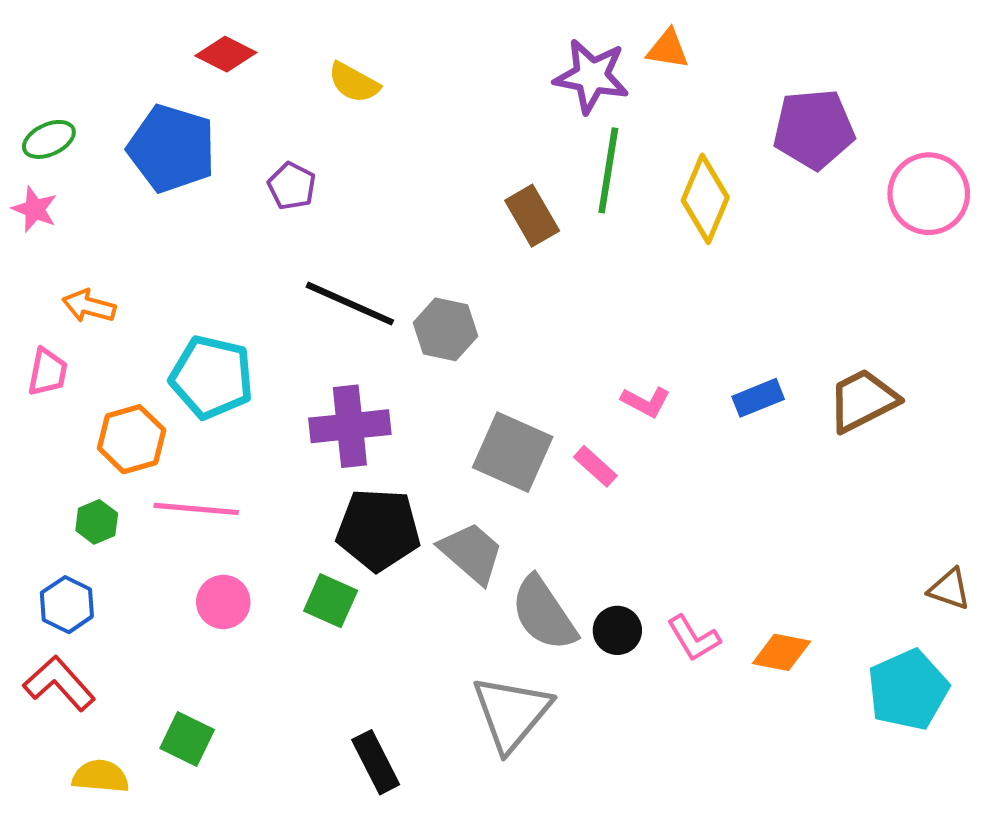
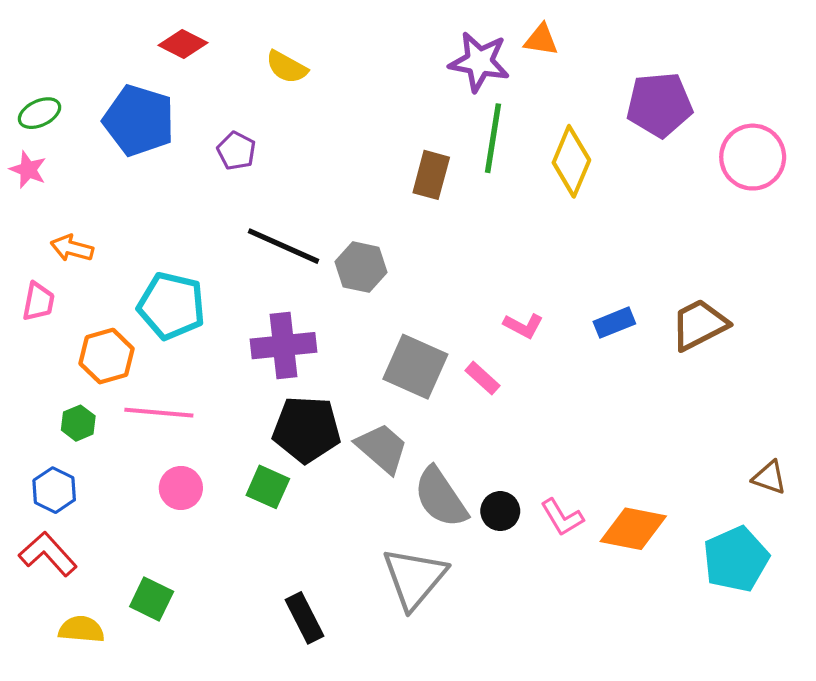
brown rectangle: (532, 216) -> (431, 175), turned 45
orange diamond: (781, 652) -> (633, 529), size x1.4

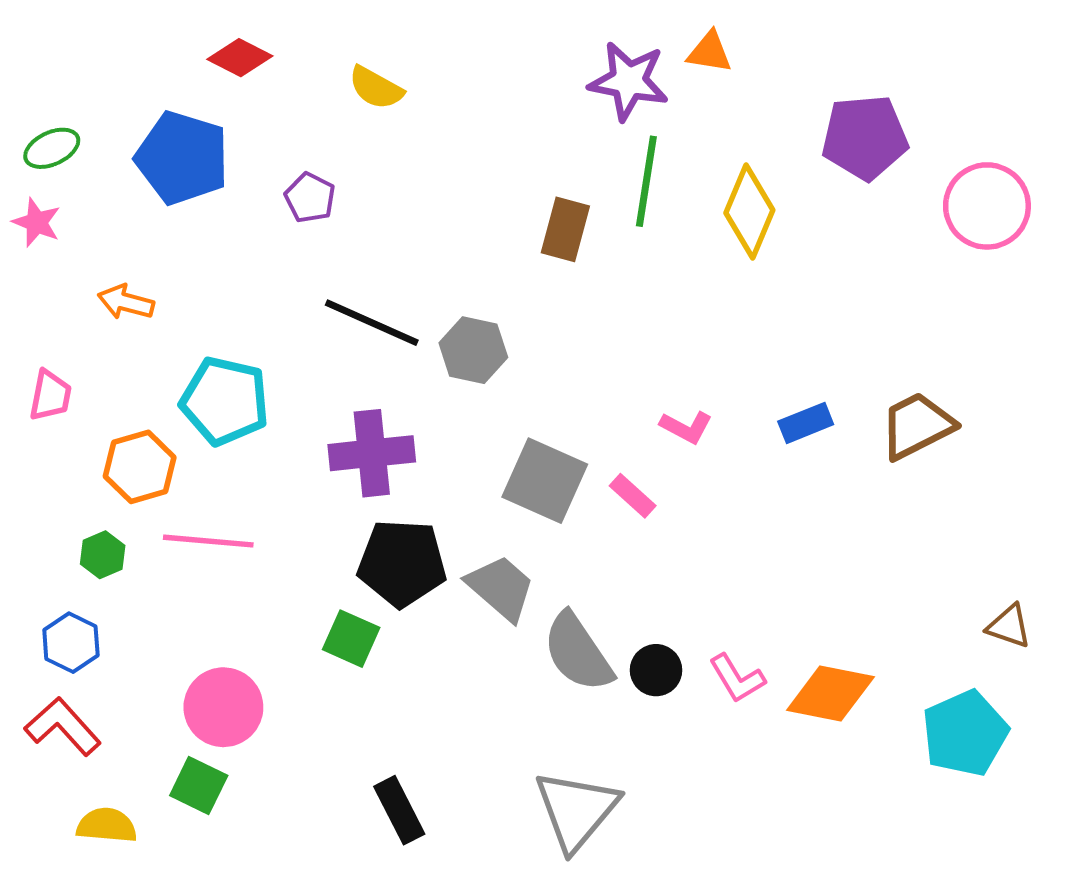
orange arrow: (72, 248) -> (126, 302), moved
pink circle: (181, 488) -> (223, 707), moved, size x1.4
gray triangle: (414, 578) -> (576, 810), moved

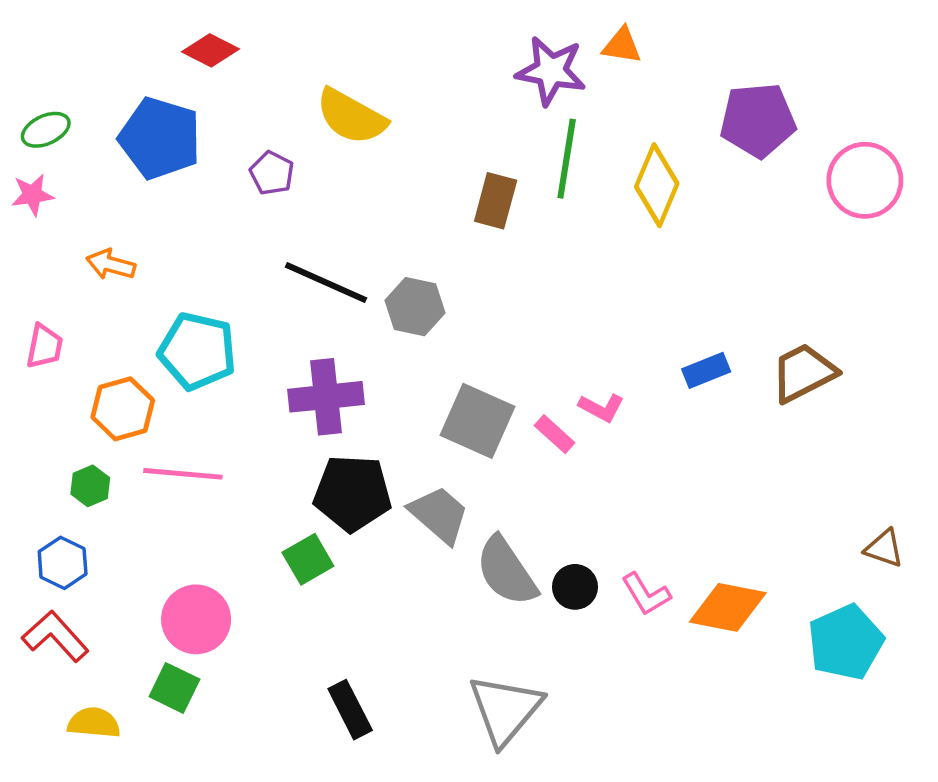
yellow semicircle: (376, 88) -> (351, 117), moved, size x1.5
pink star: (37, 222) -> (32, 195), turned -30
pink L-shape: (686, 427) -> (601, 408), moved
green square: (351, 639) -> (308, 559), turned 36

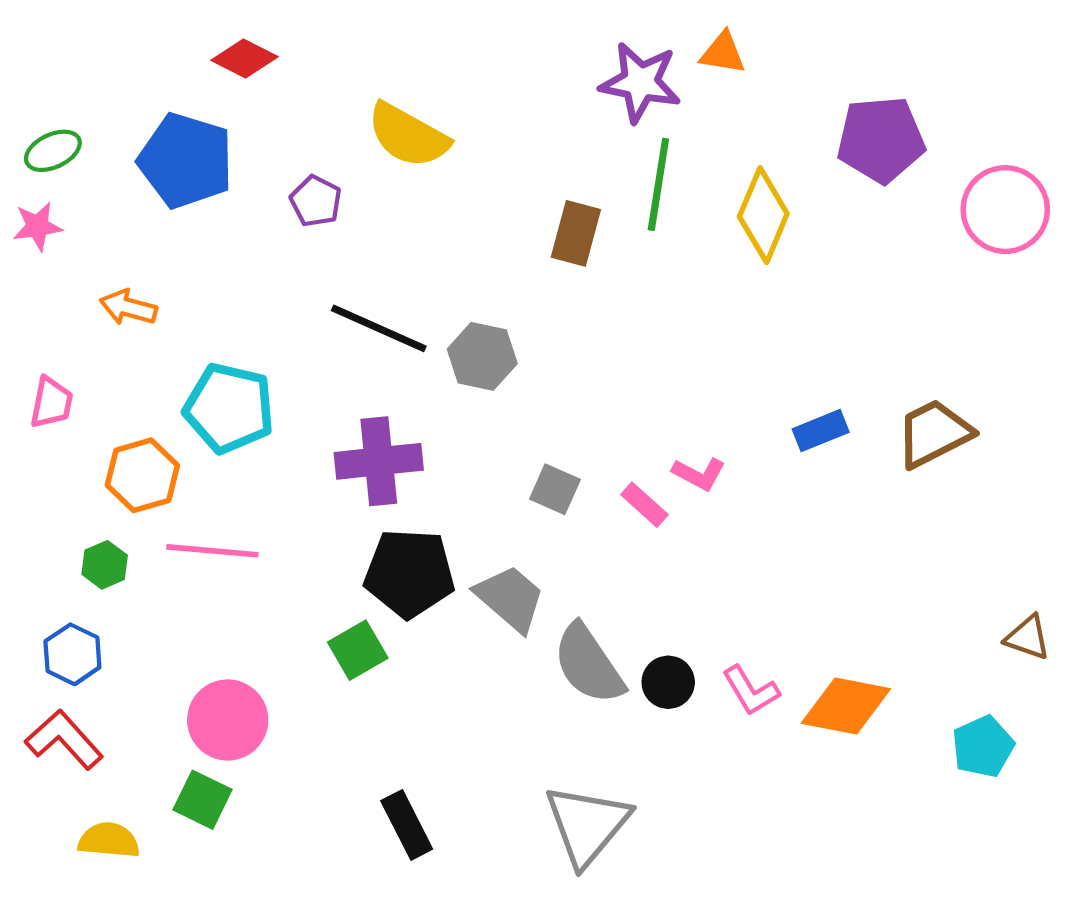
gray square: (478, 421) -> (555, 489), size x0.6
cyan pentagon: (846, 642) -> (983, 747), size x0.7

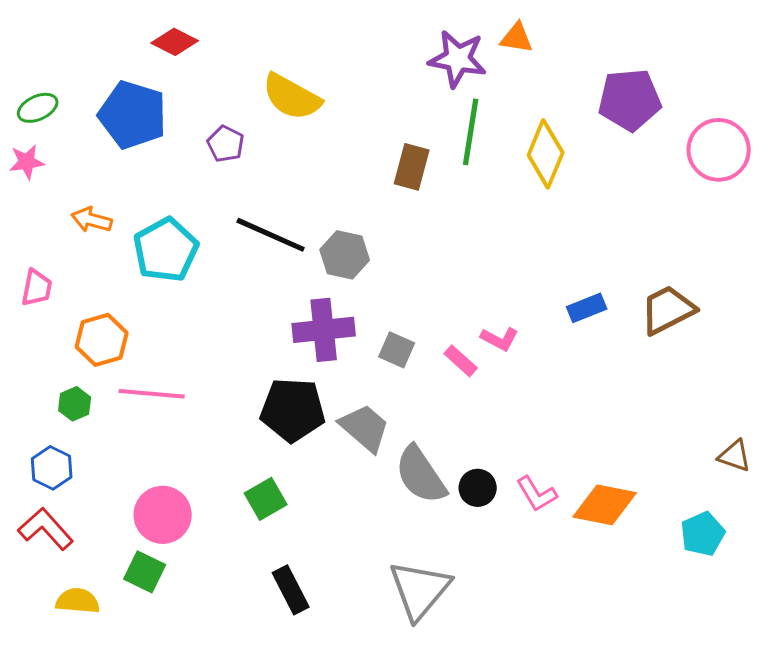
cyan pentagon: (229, 408) -> (166, 250), moved, turned 30
purple cross: (379, 461) -> (324, 330), moved
green square: (358, 650) -> (266, 499), moved

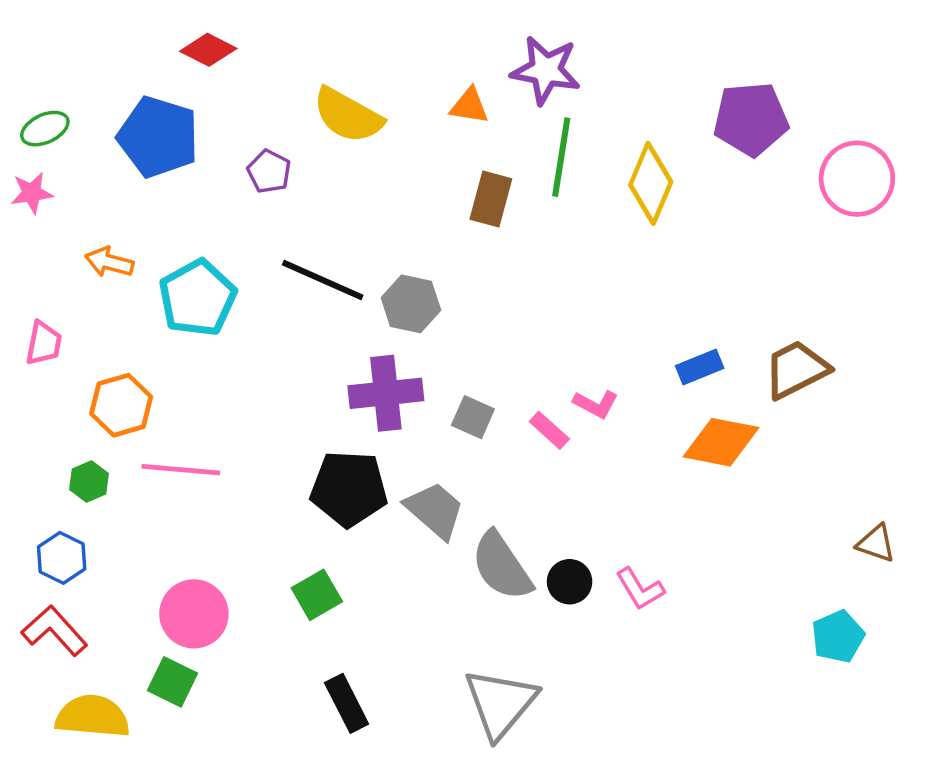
orange triangle: (517, 38) -> (469, 106), moved
orange diamond: (605, 505) -> (721, 442), moved
yellow semicircle: (78, 601) -> (93, 716), size x1.4

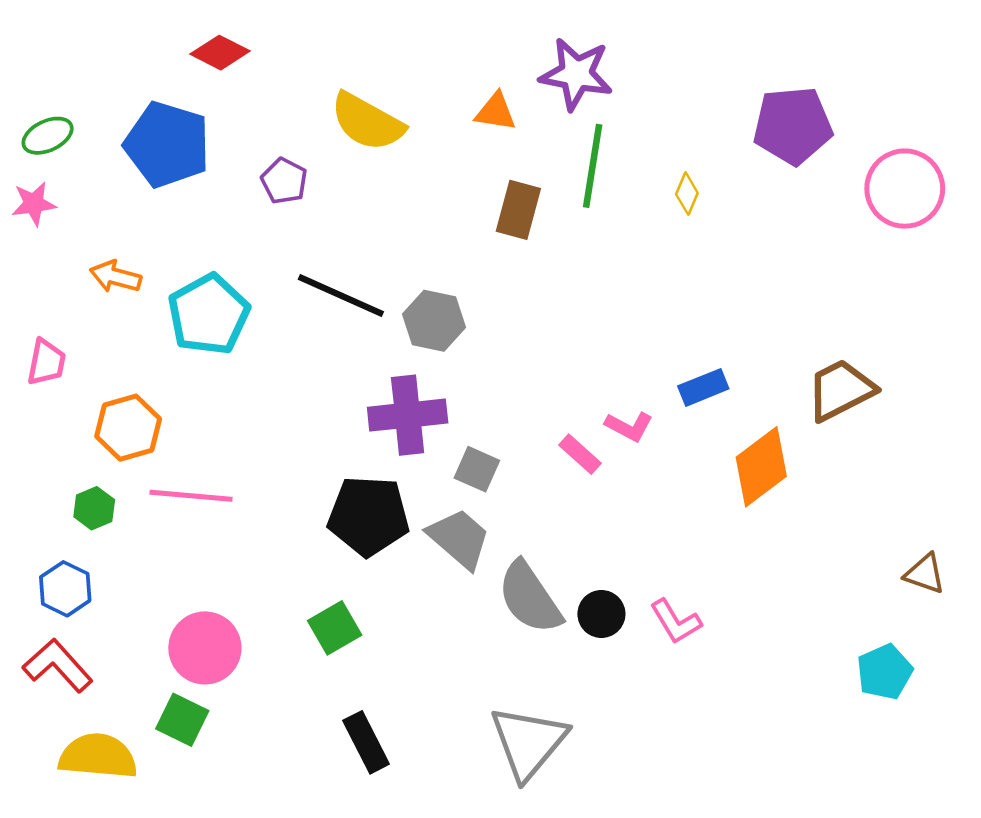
yellow diamond: (651, 183) -> (687, 194), size x0.5
blue rectangle: (700, 367) -> (703, 387), moved
gray square: (473, 417) -> (477, 469), moved
orange diamond: (721, 442) -> (761, 467), turned -48

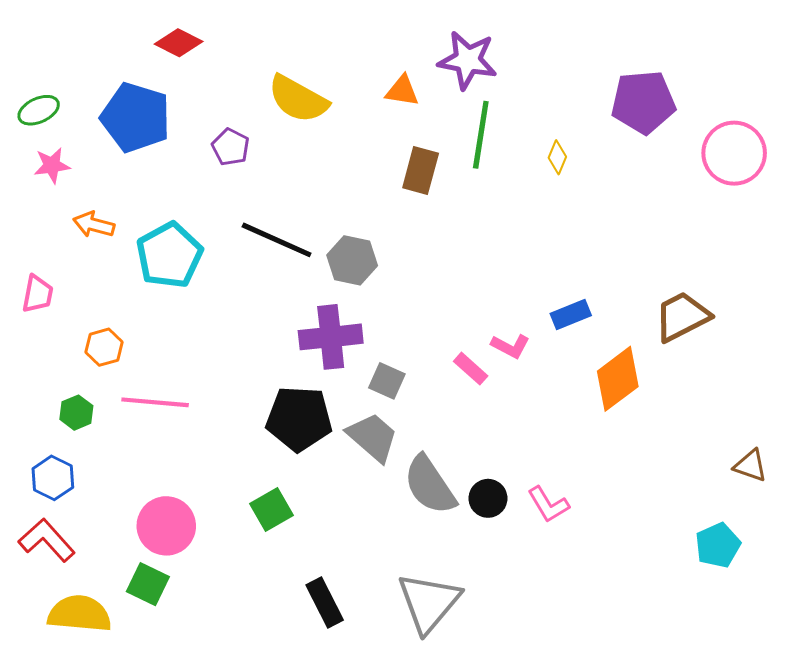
pink star: (34, 204) -> (52, 165), moved
orange hexagon: (128, 428) -> (104, 347), size x0.7
black rectangle: (366, 742) -> (325, 602), moved

